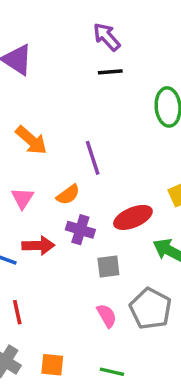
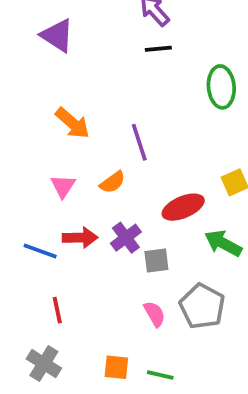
purple cross: (80, 230) -> (126, 238), moved, turned 36
orange square: (52, 365) -> (116, 367), moved

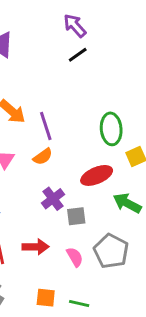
black line: (158, 49) -> (78, 55), turned -30
green ellipse: (221, 87) -> (111, 129), moved
purple line: (139, 142) -> (46, 126), moved
red arrow: (80, 238) -> (36, 247), moved

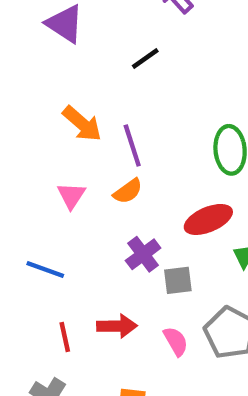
black line: (78, 55) -> (145, 58), moved

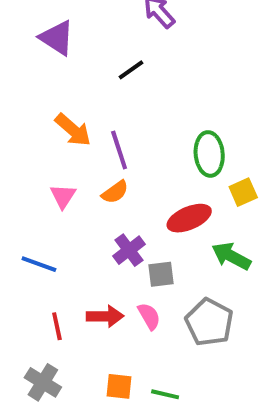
pink semicircle: (176, 341) -> (149, 316), moved

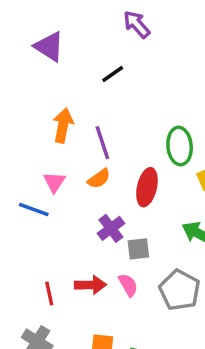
orange arrow: (73, 130) -> (63, 125), turned -120
red ellipse: (189, 218) -> (147, 187), moved, turned -54
blue line: (39, 264) -> (34, 209), moved

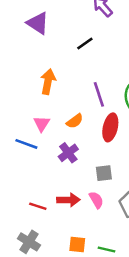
purple line: (102, 143) -> (99, 94), moved
purple cross: (111, 228) -> (68, 153), moved
red line: (49, 294) -> (38, 206), turned -60

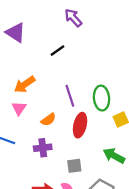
orange arrow: (48, 82) -> (25, 84), turned -135
pink triangle: (42, 124) -> (19, 108), moved
purple cross: (68, 153) -> (43, 148), turned 30

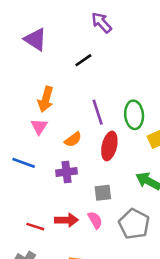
orange arrow: (25, 84) -> (46, 99), turned -40

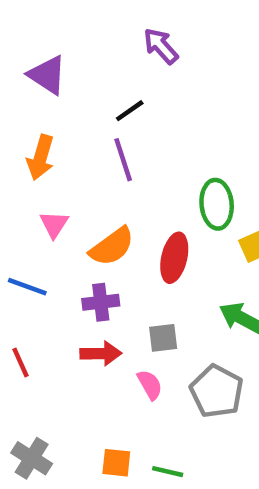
orange arrow: (46, 99) -> (41, 157), moved
purple line: (98, 112) -> (123, 160), moved
orange semicircle: (73, 139) -> (112, 247), size x1.5
red arrow: (66, 220) -> (101, 354), moved
red line: (35, 227) -> (21, 362), moved, turned 48

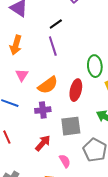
gray square: (163, 338) -> (71, 126), size x1.5
red arrow: (101, 354) -> (43, 143), moved, turned -48
pink semicircle: (150, 385) -> (65, 161), moved

